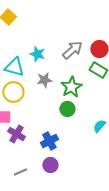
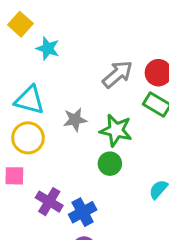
cyan star: (37, 54) -> (48, 48), moved
green star: (71, 87) -> (116, 130), turned -30
purple cross: (16, 134) -> (49, 202), moved

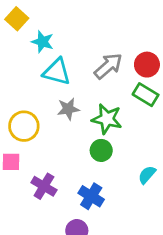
cyan triangle: (30, 100) -> (57, 72), moved
blue cross: (83, 212) -> (91, 196), moved, turned -30

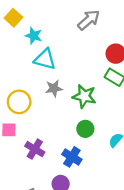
gray arrow: (108, 66) -> (89, 20), moved
green circle: (101, 150) -> (85, 129), moved

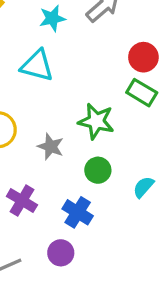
cyan star: (34, 36) -> (52, 18), moved, turned -30
gray star: (54, 88) -> (51, 147), moved, turned 30

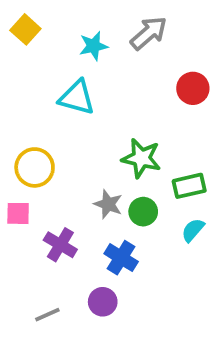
green rectangle: (142, 93) -> (189, 186), moved, turned -44
gray star: (51, 147) -> (108, 204), moved

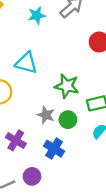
cyan triangle: (77, 98) -> (26, 63), moved
purple circle: (103, 302) -> (32, 176), moved

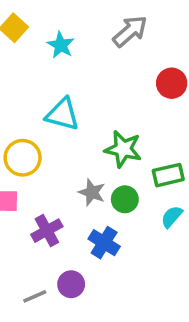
cyan star: (37, 15) -> (61, 45), moved, turned -30
purple cross: (16, 140) -> (47, 231), turned 30

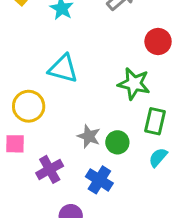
green star: (123, 149) -> (134, 84), moved
green rectangle: (168, 175) -> (155, 121), turned -64

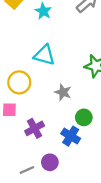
gray star: (89, 136) -> (63, 92), moved
green circle: (117, 142) -> (84, 117), moved

